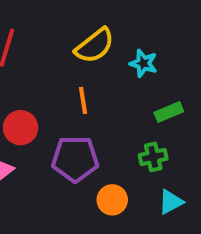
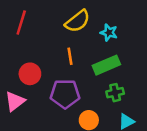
green rectangle: (169, 112) -> (106, 65), moved, size x1.5

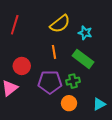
green rectangle: (106, 65) -> (83, 59), turned 60
green cross: (115, 93) -> (73, 81), moved

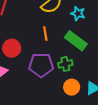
orange circle: (69, 103) -> (72, 87), moved

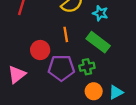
red circle: (12, 48) -> (40, 50), moved

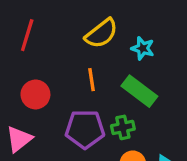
red circle: (40, 50) -> (35, 94), moved

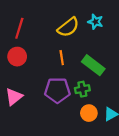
cyan star: (143, 48) -> (95, 22), moved
red circle: (35, 94) -> (17, 57), moved

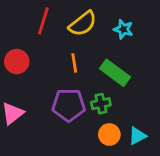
cyan star: (95, 22) -> (123, 29), moved
red line: (19, 28) -> (43, 21), moved

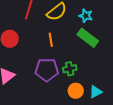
green rectangle: (115, 73) -> (88, 38), moved

